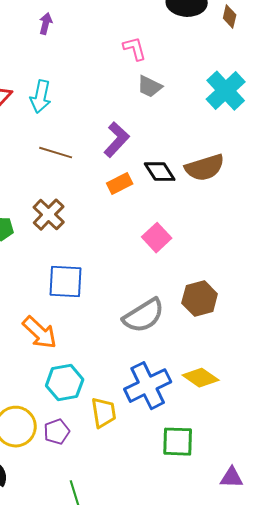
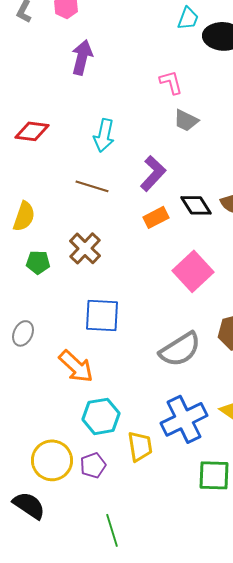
purple arrow: (46, 24) -> (82, 57), size x1.6
cyan arrow: (41, 97) -> (104, 135), moved
pink square: (157, 238) -> (193, 271), size x1.4

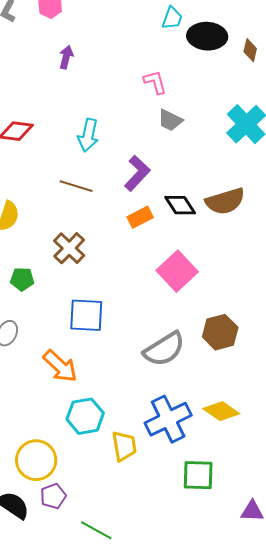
purple arrow: (82, 57) -> (66, 57), size x0.7
green pentagon: (38, 262) -> (22, 279), moved
purple pentagon: (93, 465) -> (53, 496), moved
green line: (112, 530) -> (96, 530), turned -44

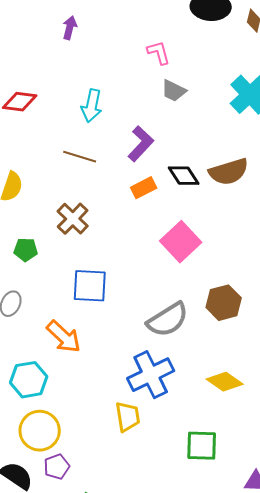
cyan hexagon: (85, 416) -> (29, 380), moved
blue cross: (168, 419) -> (151, 375), moved

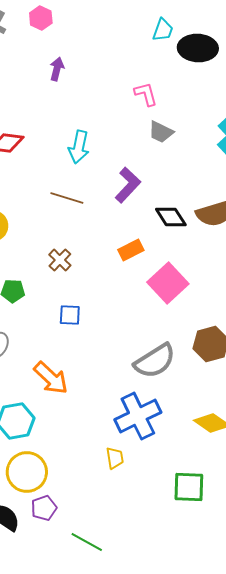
orange rectangle: (144, 188) -> (131, 250), moved
brown cross: (73, 219) -> (60, 260), size x0.7
blue square: (90, 286) -> (70, 315), moved, size x0.6
yellow trapezoid: (128, 417) -> (115, 458), size x0.7

